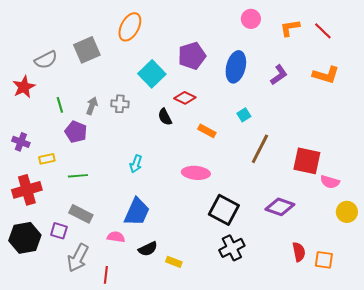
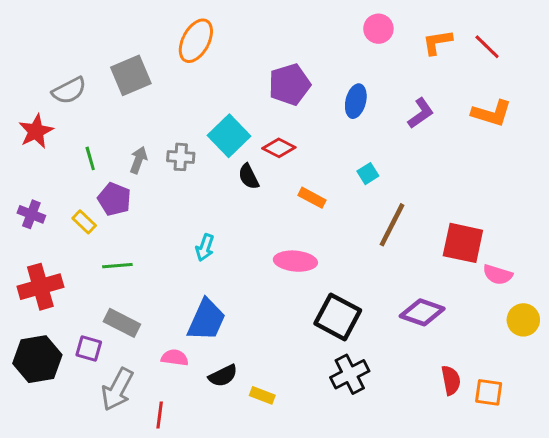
blue ellipse: (236, 67) -> (356, 101), size x0.7
cyan square: (152, 74) -> (229, 136), moved
yellow rectangle: (47, 159) -> (84, 222), moved, turned 56

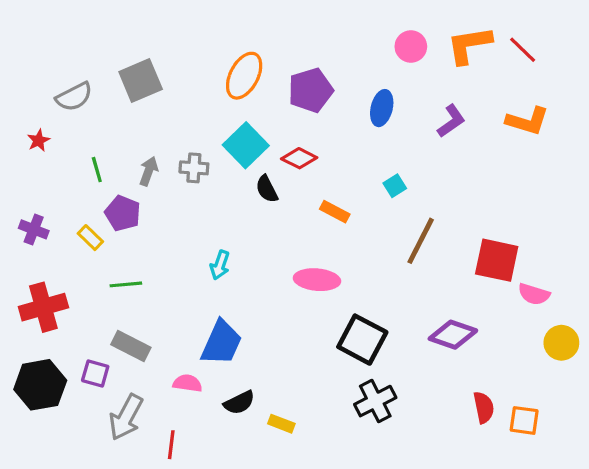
pink circle: (378, 29) -> (411, 47), moved
orange ellipse: (196, 41) -> (244, 76), moved
orange L-shape: (437, 42) -> (469, 45), size x1.4
red star: (36, 131) -> (39, 140), size x0.6

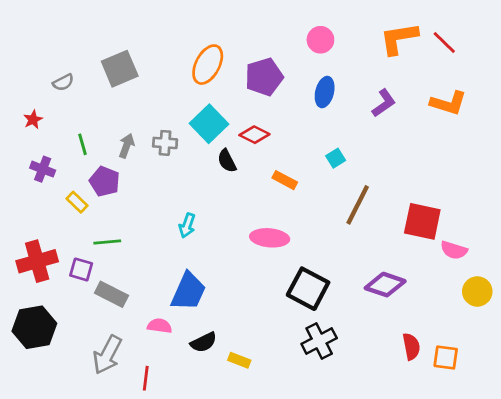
pink circle: (411, 47) -> (320, 40), moved
gray semicircle: (74, 97) -> (63, 82), size x0.7
purple cross: (34, 229) -> (43, 169), moved
purple square: (95, 374) -> (81, 269), moved

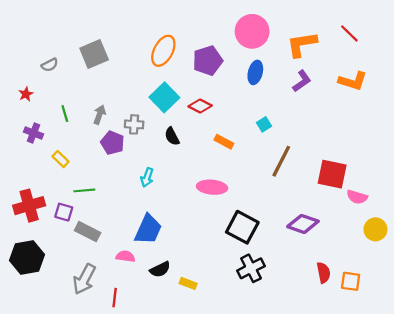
orange L-shape: (399, 38) -> (302, 44), moved
pink circle: (320, 40) -> (252, 31), size x1.6
gray cross: (165, 143) -> (134, 124), moved
black semicircle: (227, 161) -> (172, 136), moved
purple pentagon: (105, 181) -> (112, 143), moved

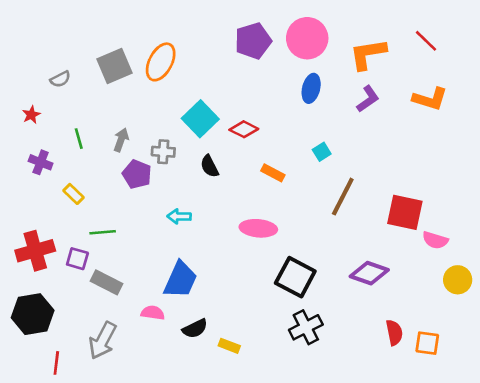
orange ellipse: (163, 51) -> (161, 62), moved
purple pentagon: (208, 61) -> (253, 41), moved
cyan arrow: (147, 177) -> (179, 216), turned 72
red line: (115, 298) -> (56, 363), moved

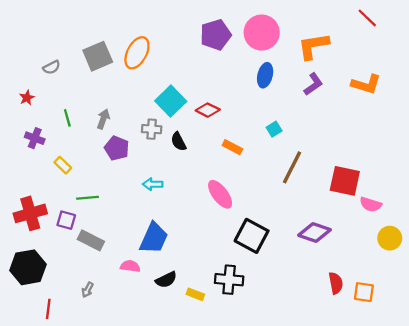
red line: (426, 41) -> (367, 18), moved
gray cross: (163, 152) -> (152, 129), moved
pink ellipse: (258, 228) -> (220, 194), turned 48
black cross: (306, 327) -> (229, 280), moved, turned 32
gray arrow: (103, 340) -> (88, 290), size x0.5

